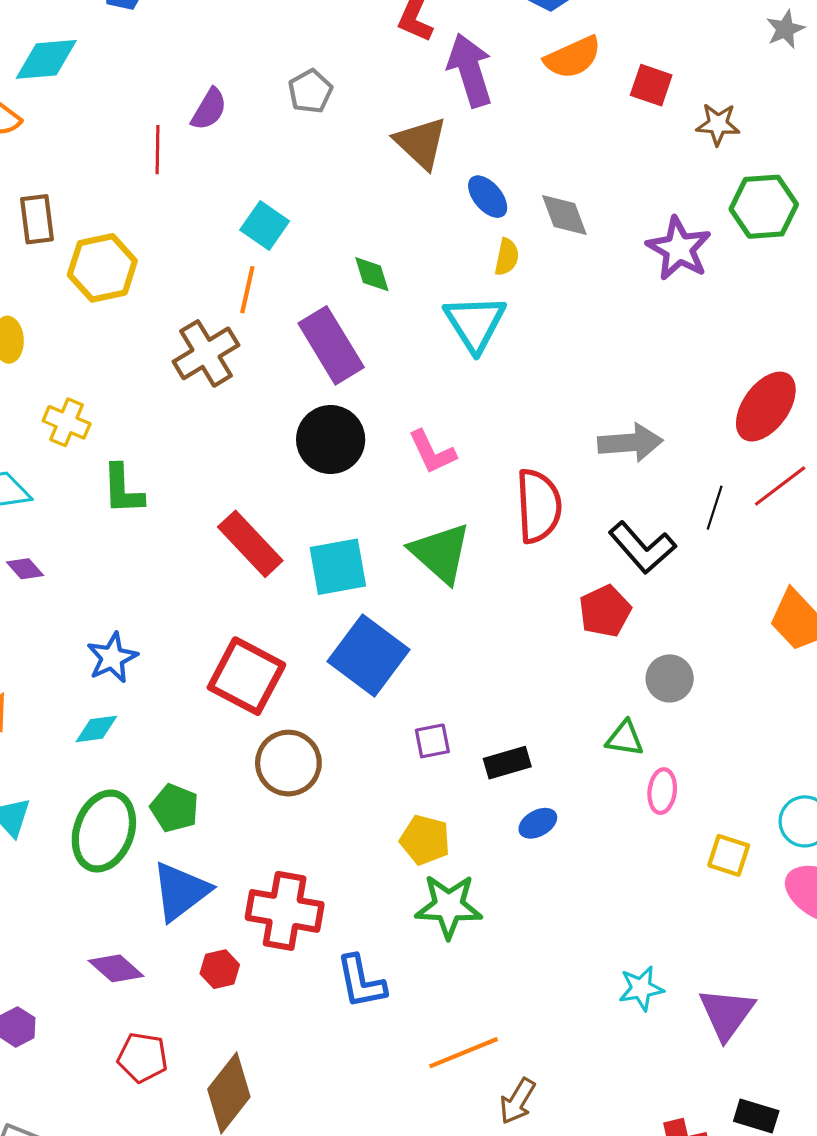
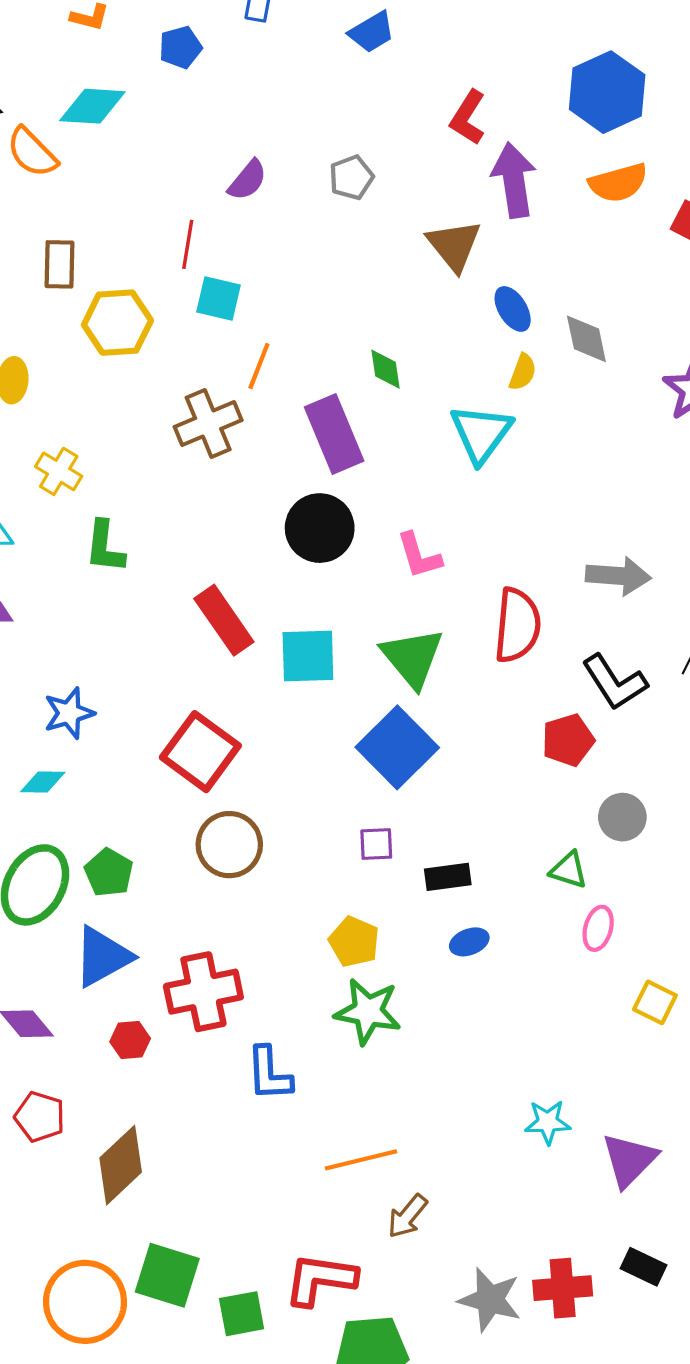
red line: (158, 150) -> (188, 244), moved
cyan square: (265, 226) -> (219, 298), moved, turned -30
blue square: (368, 656) -> (397, 747), moved
red cross: (285, 911) -> (203, 992), turned -30

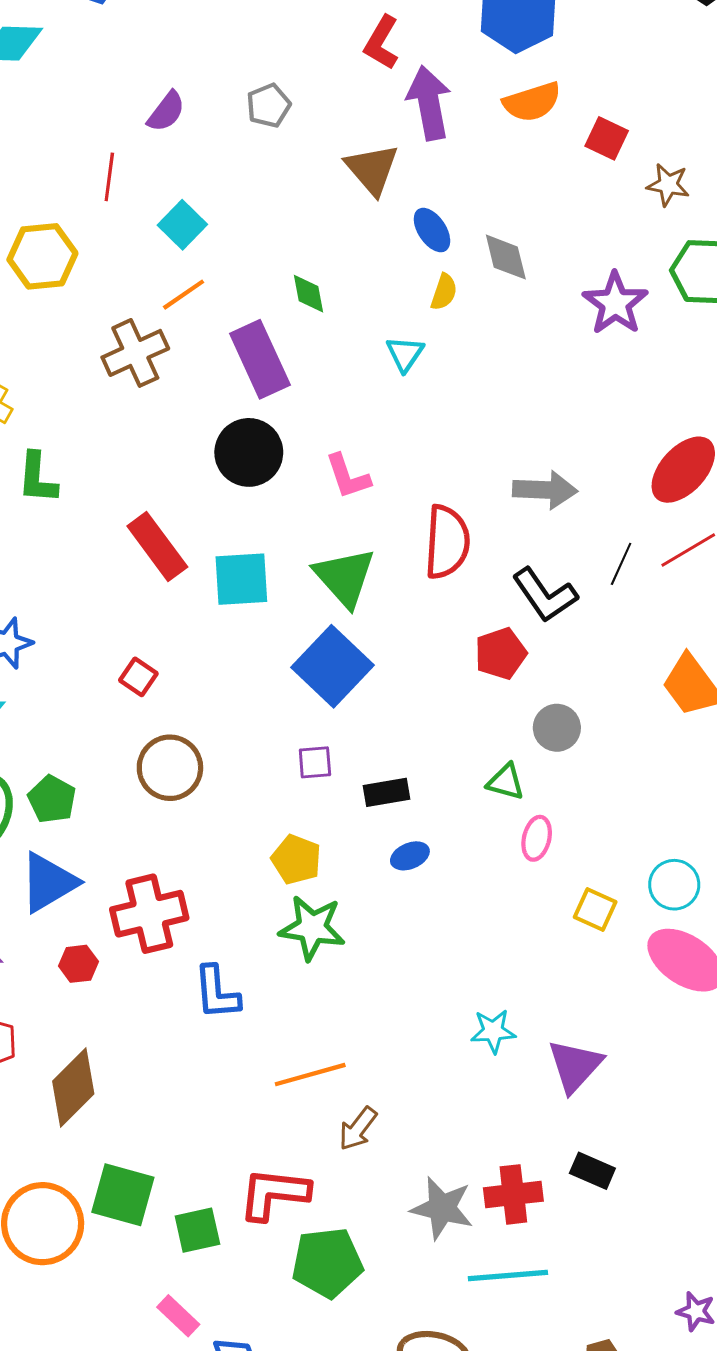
cyan square: (219, 298) -> (182, 225), moved, turned 33
orange line: (259, 366) -> (184, 295), turned 36
cyan triangle: (481, 433) -> (405, 354), size x0.6
red square: (200, 752) -> (138, 677), size x0.5

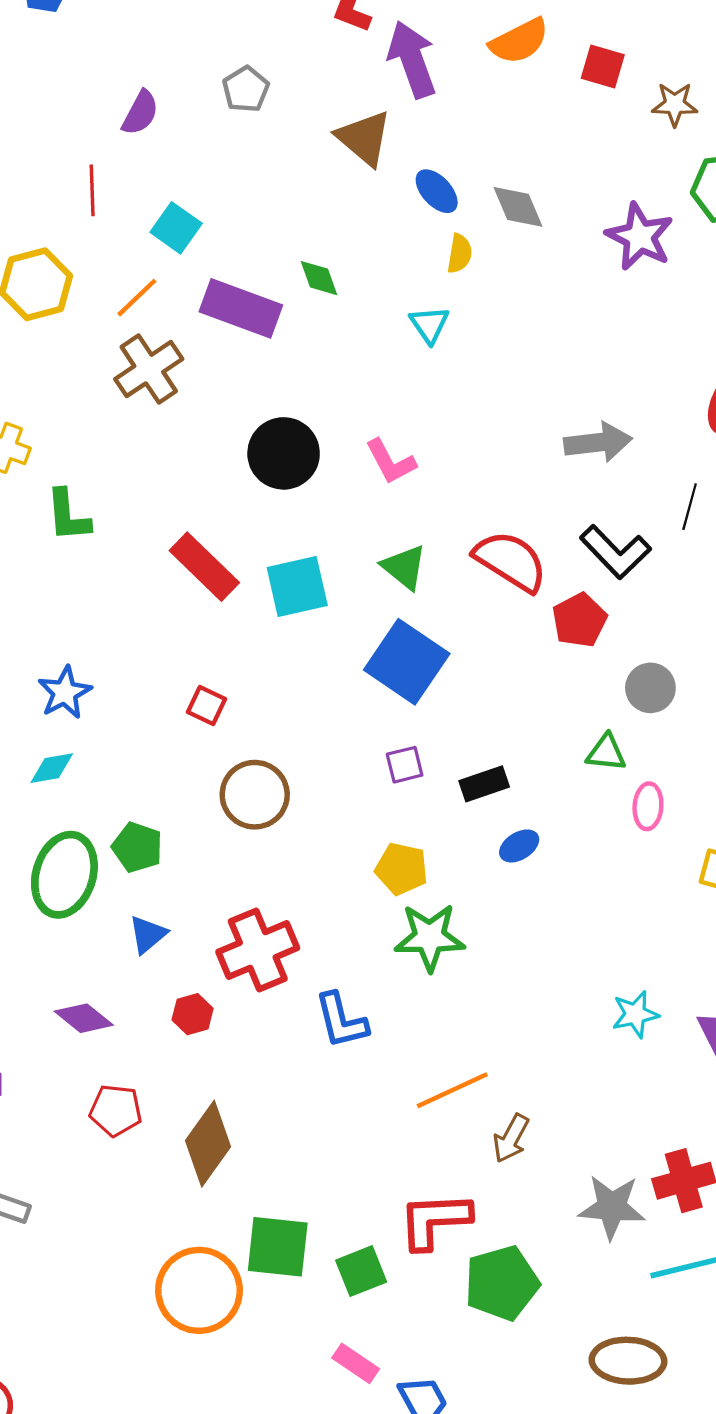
orange line: (184, 295) -> (137, 298), moved
purple rectangle: (260, 359) -> (241, 308), moved, turned -36
red semicircle: (447, 542) -> (511, 561), moved, turned -52
green triangle: (345, 577) -> (404, 567), size x0.7
blue triangle: (49, 882) -> (148, 934), size x0.6

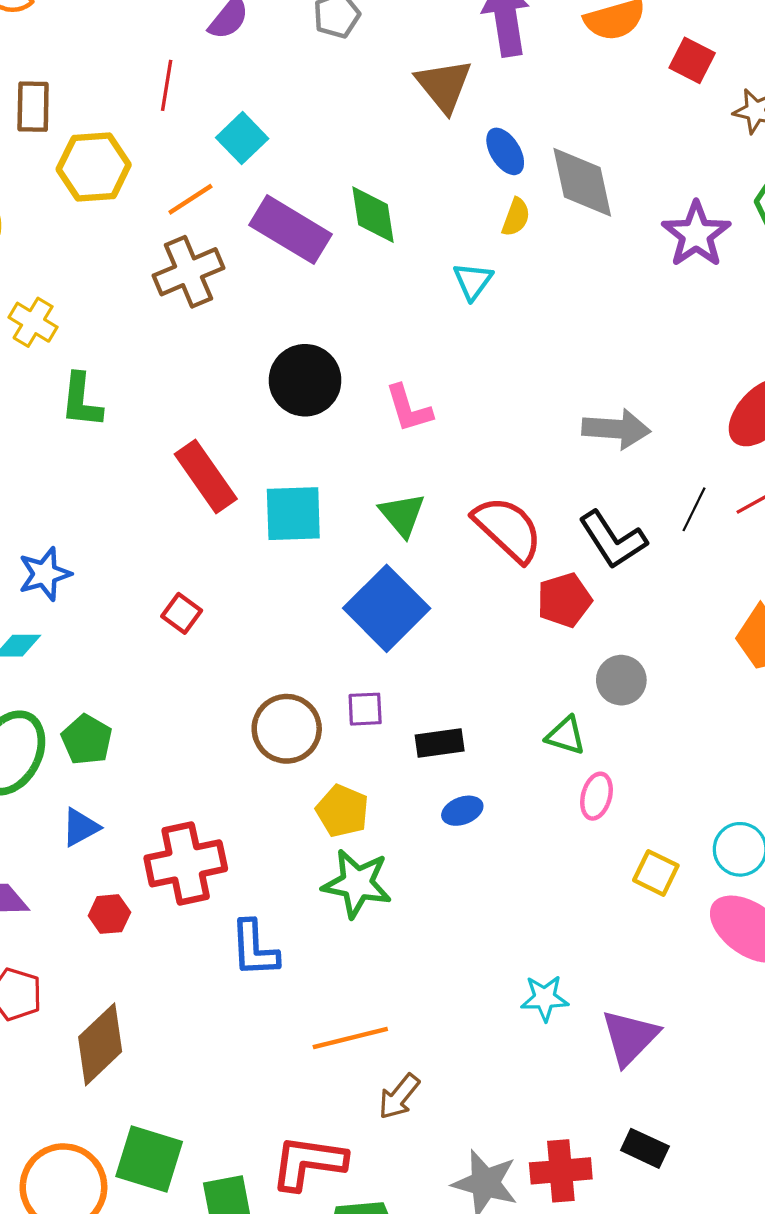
gray diamond: (518, 207) -> (582, 182), size x1.4
green diamond: (319, 278) -> (373, 215), size x1.4
brown circle: (255, 795) -> (287, 729), moved

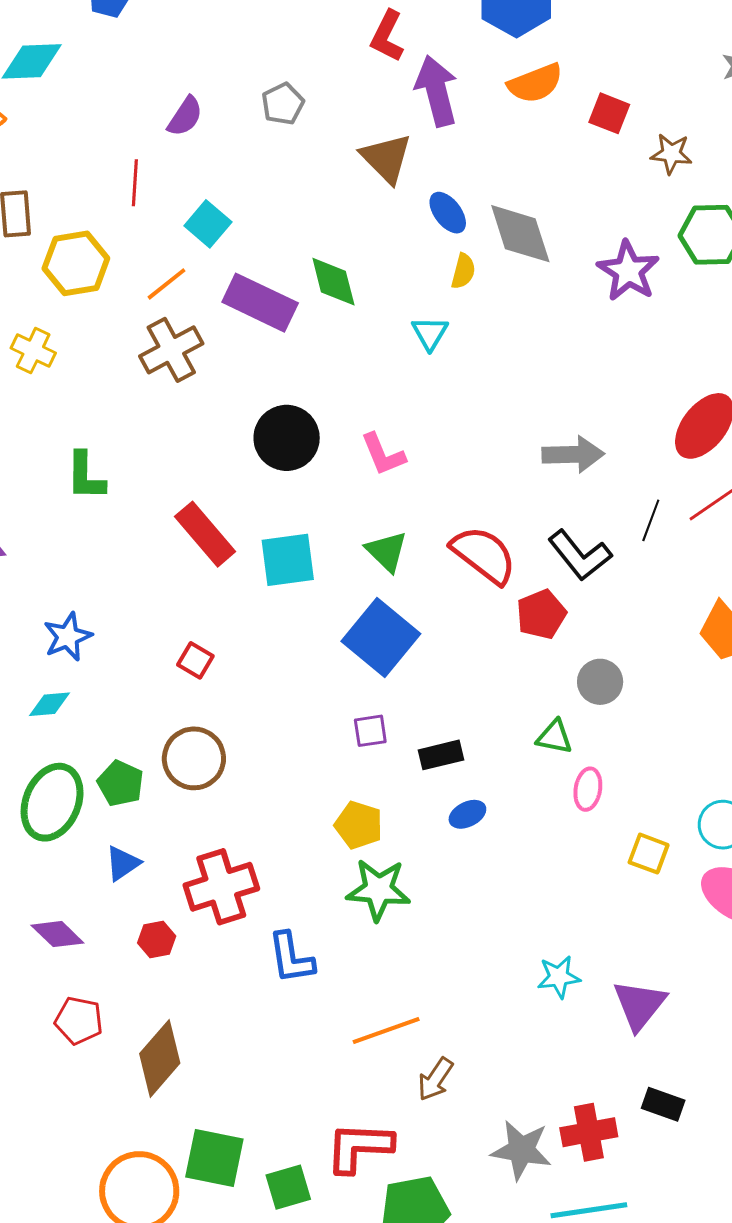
yellow cross: (33, 322) -> (33, 350), moved
brown circle: (287, 729) -> (194, 758), moved

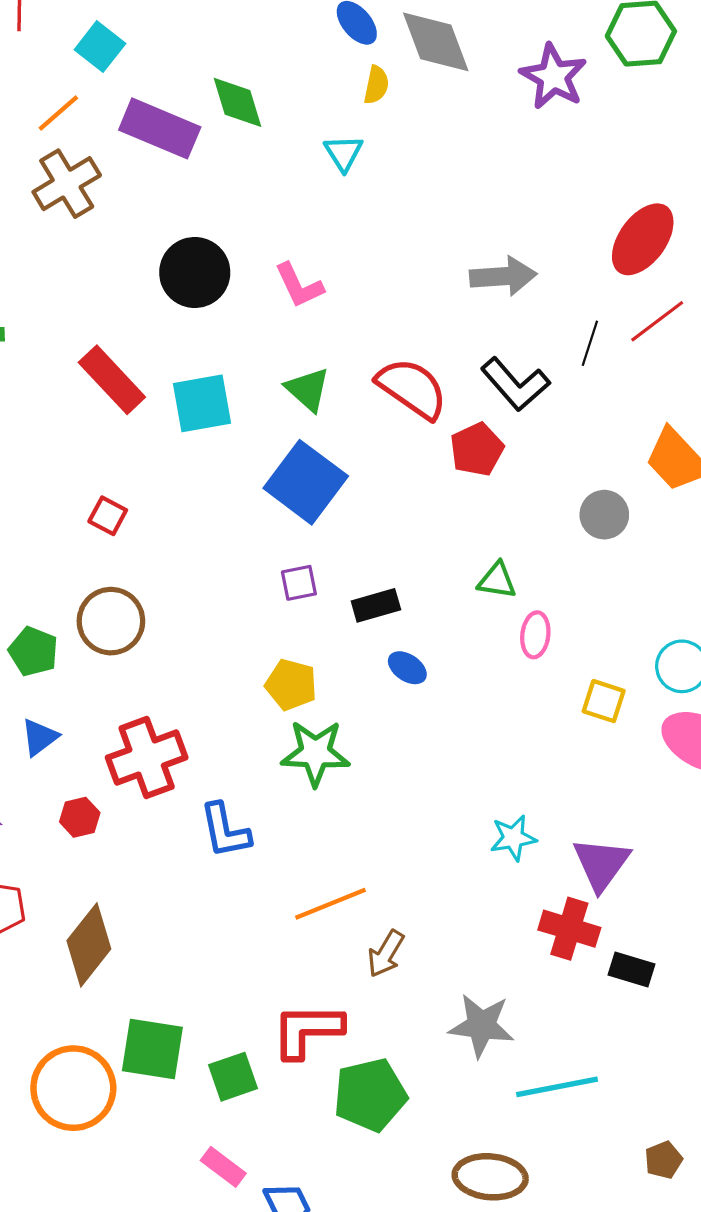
gray circle: (600, 682) -> (604, 515), moved
blue ellipse: (467, 814) -> (407, 668), turned 63
red cross: (589, 1132) -> (569, 929), moved, turned 30

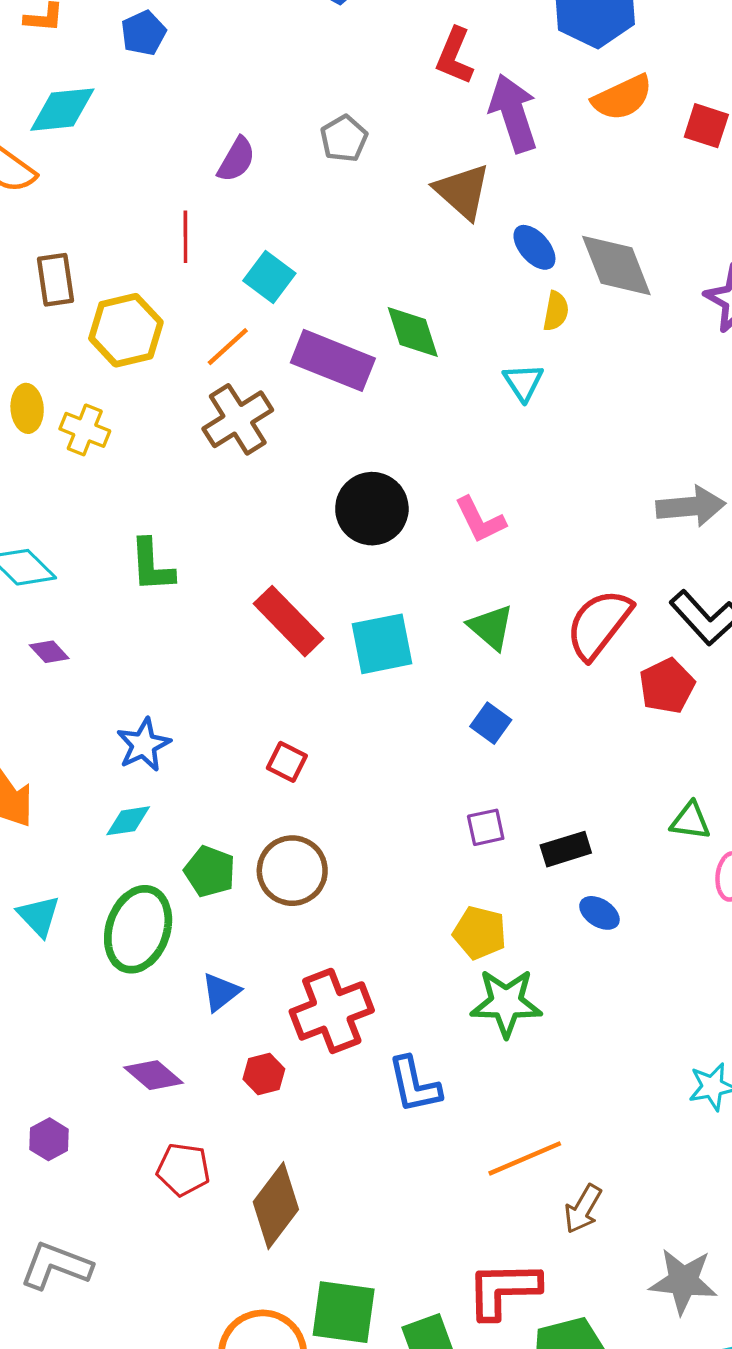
red semicircle: (412, 388) -> (599, 624), turned -86
blue square: (306, 482) -> (491, 723), size x0.5
green pentagon: (33, 651) -> (210, 871), moved

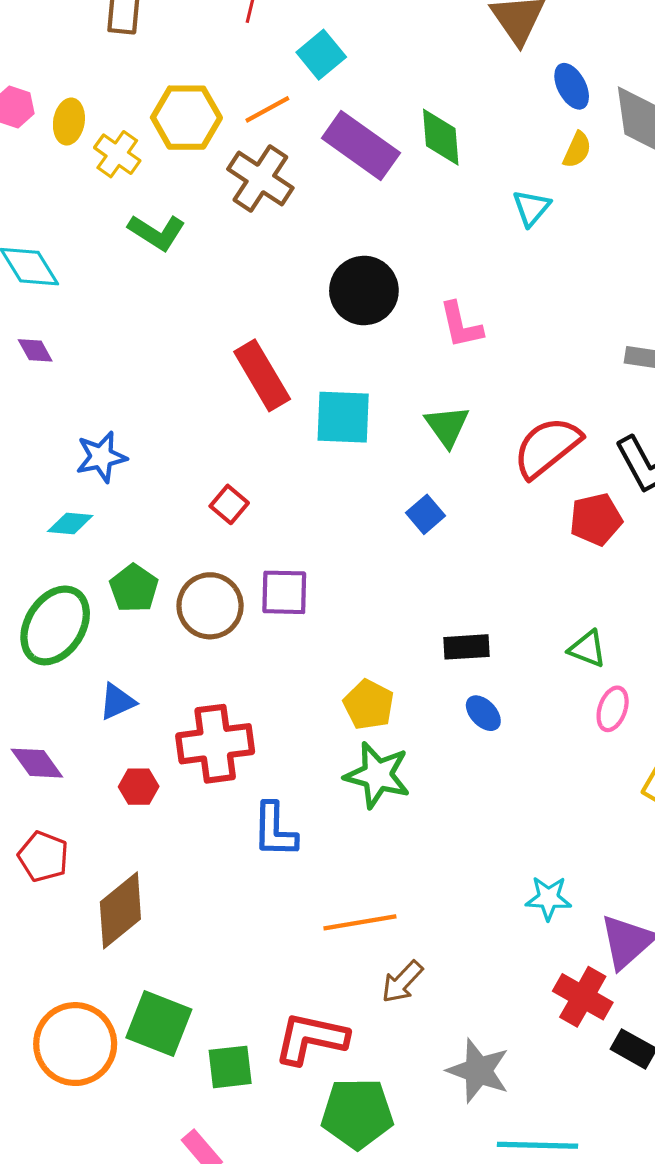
yellow hexagon: (126, 330) -> (186, 118), moved
brown cross: (238, 419) -> (260, 178), turned -38
green L-shape: (152, 565) -> (157, 232), moved, turned -68
purple square: (486, 827) -> (284, 592), moved, size x1.4

